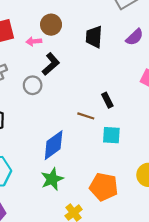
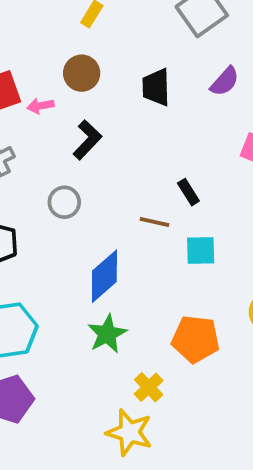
pink arrow: (34, 41) -> (40, 106), moved
gray circle: (33, 85) -> (64, 202), moved

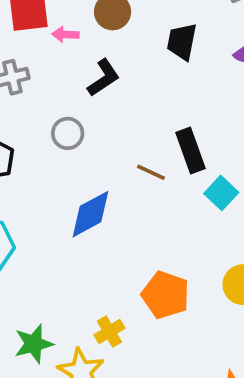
black rectangle: (188, 192) -> (191, 151), size x1.6
cyan square: (201, 251) -> (221, 193), moved, turned 32
green star: (107, 334) -> (34, 344), moved

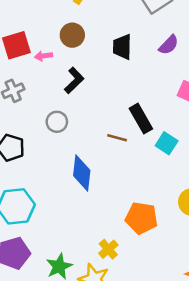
blue diamond: (91, 214) -> (82, 173), turned -45

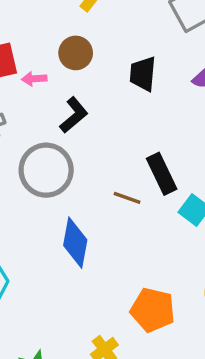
gray circle: (57, 122) -> (46, 170), size x1.8

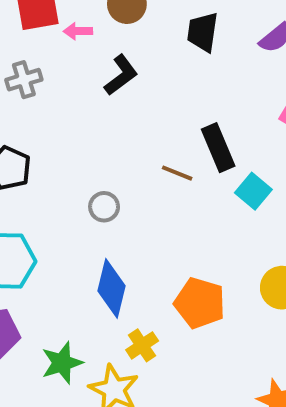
gray circle: (46, 170) -> (104, 207), moved, size x0.5
blue diamond: (75, 243) -> (112, 288), moved

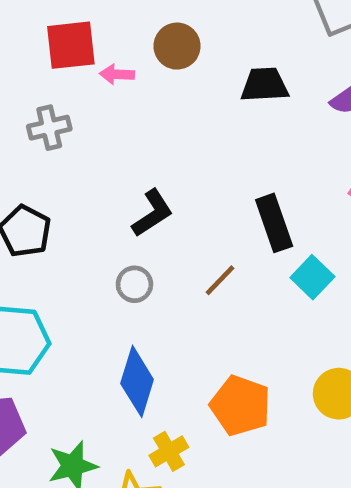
black trapezoid: (203, 32) -> (265, 85), turned 75
black L-shape: (121, 75) -> (152, 213), moved
brown line: (177, 173) -> (220, 280), moved, turned -72

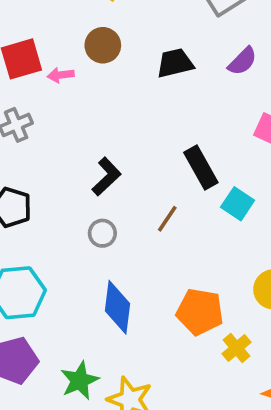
yellow cross: (169, 451) -> (237, 348), moved

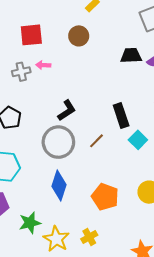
black trapezoid: (175, 63) -> (131, 56), moved
pink arrow: (61, 75) -> (43, 65), moved
gray circle: (102, 233) -> (58, 142), size x2.0
yellow cross: (237, 348) -> (89, 237), moved

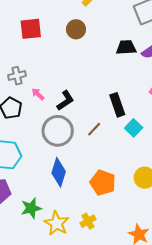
pink arrow: (43, 65) -> (38, 94), moved, turned 40
gray cross: (21, 72) -> (17, 76), moved

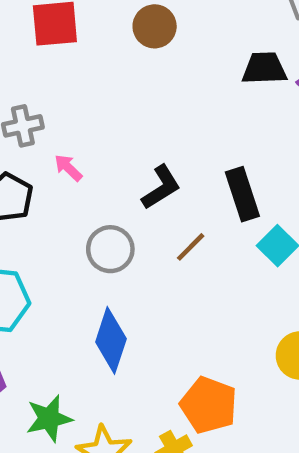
black L-shape: (65, 101) -> (161, 187), moved
gray circle: (58, 131) -> (110, 249), size x0.7
orange pentagon: (103, 183) -> (209, 405), moved

